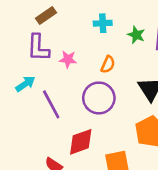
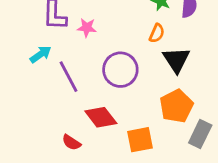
orange semicircle: (108, 64) -> (157, 33), moved
red diamond: (81, 142) -> (101, 117), turned 72

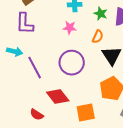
pink star: (87, 28) -> (70, 28), moved
cyan arrow: (41, 54) -> (15, 52), turned 49

